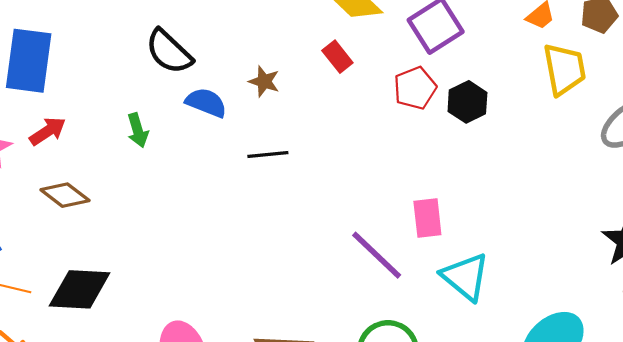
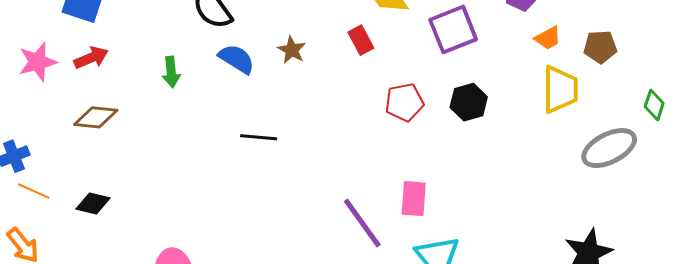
red pentagon: (415, 88) -> (404, 102), moved
black line: (268, 154) -> (259, 137), moved
brown diamond: (65, 195) -> (96, 117), turned -42
black diamond: (80, 289) -> (93, 203), size x0.6

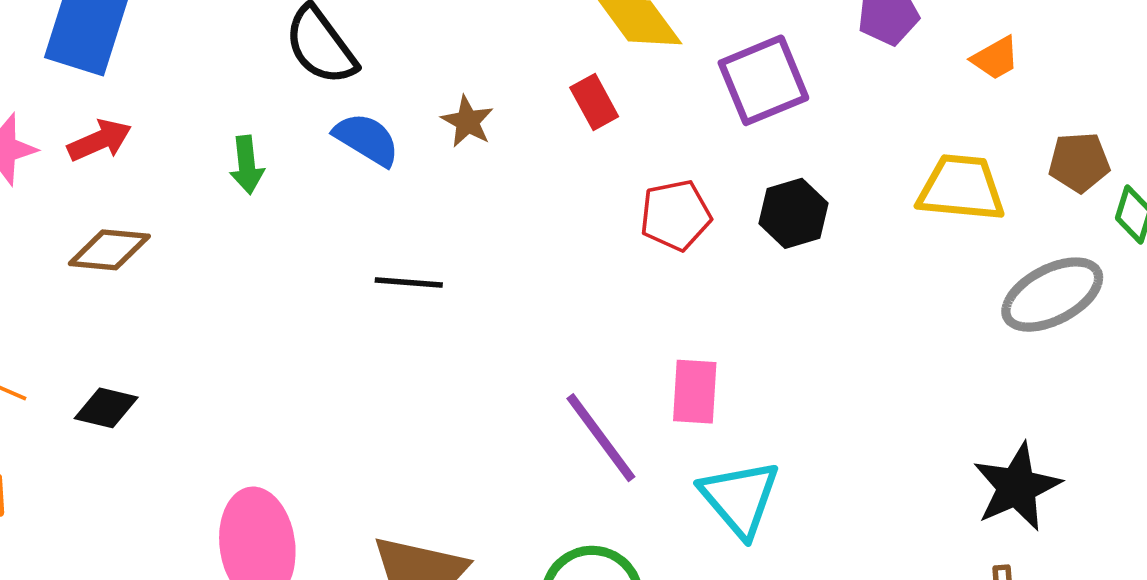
orange trapezoid: (548, 38) -> (995, 58), moved
brown pentagon: (600, 47) -> (1079, 162), moved
yellow trapezoid: (560, 89) -> (961, 188), turned -84

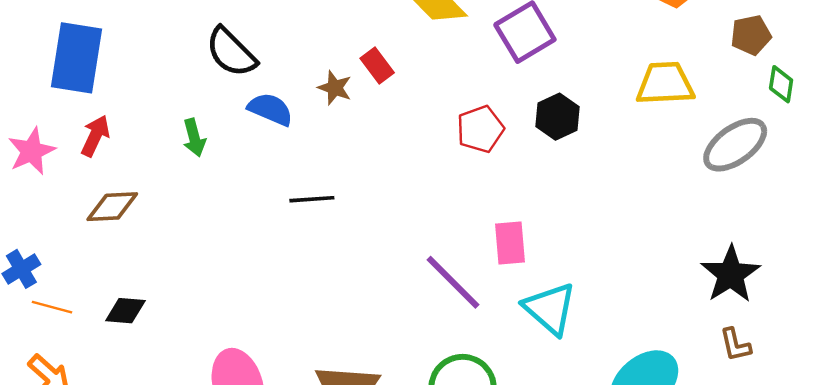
red rectangle: (594, 102) -> (377, 65), moved
red arrow: (100, 140) -> (95, 136), turned -33
brown pentagon: (1079, 162) -> (751, 35), moved

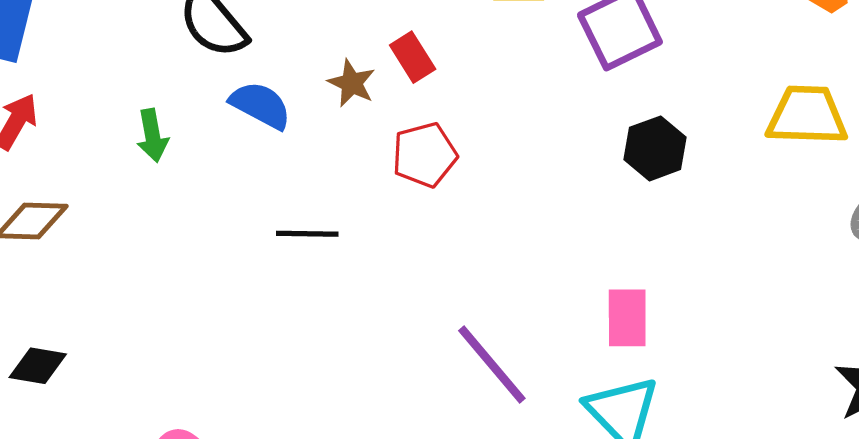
red pentagon: (480, 129) -> (425, 155), moved
pink rectangle: (510, 243) -> (627, 318), moved

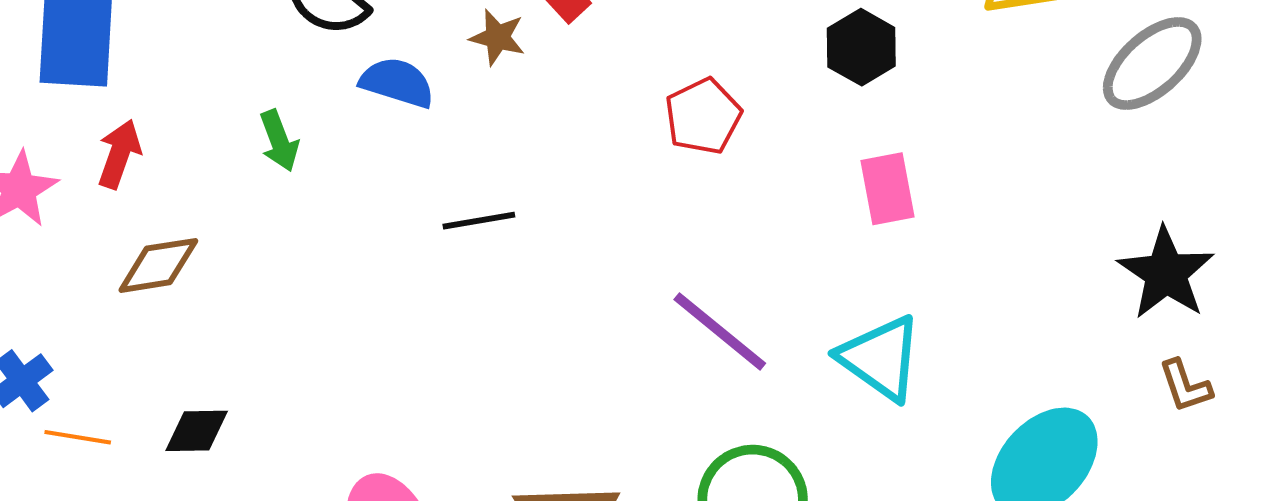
red pentagon: (425, 155) -> (703, 116), moved
pink rectangle: (627, 318) -> (887, 189), moved

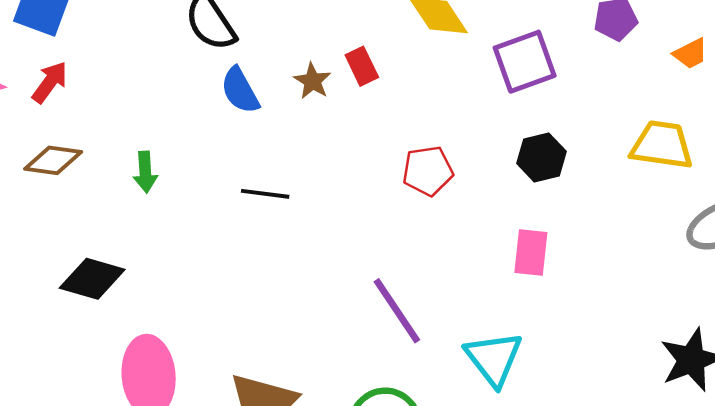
blue semicircle: (397, 83) -> (240, 90), turned -153
green arrow: (279, 141) -> (145, 172), moved
black diamond: (197, 431) -> (92, 279), moved, size x1.4

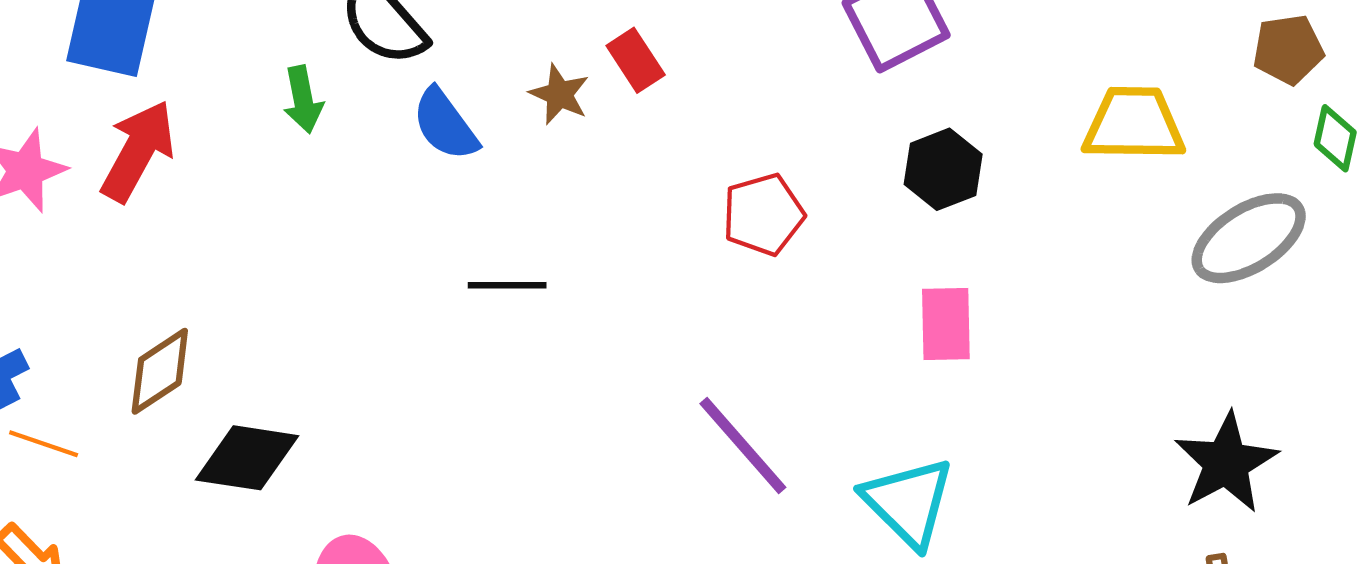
red arrow: (50, 82) -> (138, 151), size x1.4
brown diamond: (53, 160) -> (160, 371), moved, turned -34
green arrow: (145, 172) -> (303, 99), moved

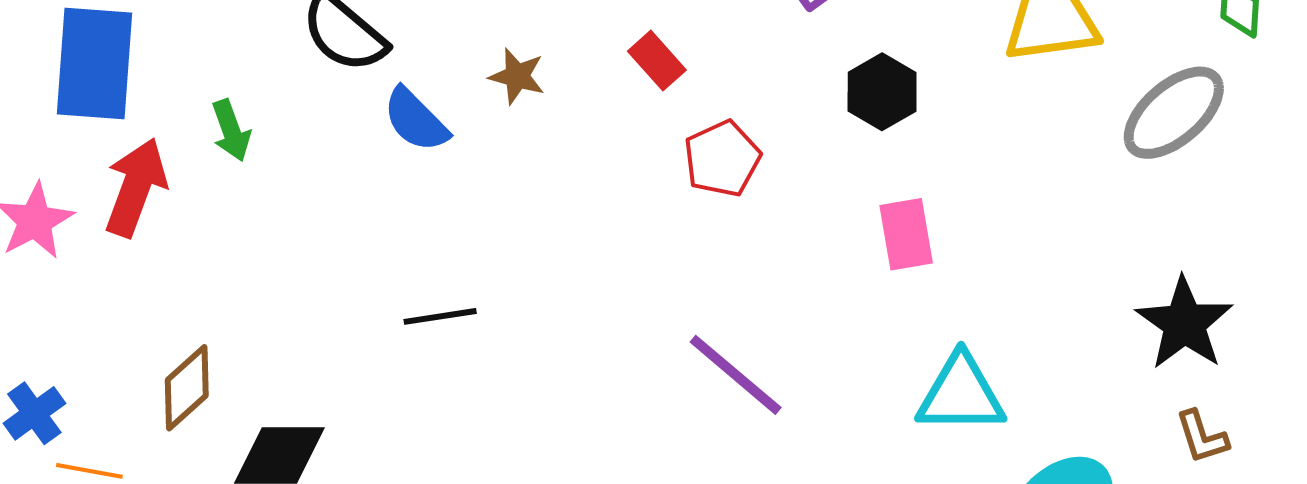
red rectangle: (636, 60) -> (657, 61), moved
green arrow: (303, 99) -> (231, 130), moved
black line: (507, 285) -> (440, 316), moved
cyan triangle: (908, 502) -> (961, 394), moved, turned -36

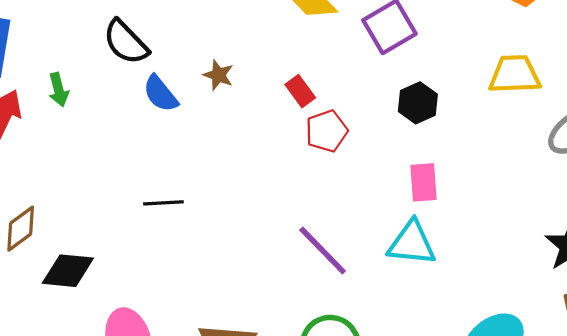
red rectangle: (657, 61) -> (300, 91), moved
cyan triangle: (961, 394) -> (412, 243), moved

